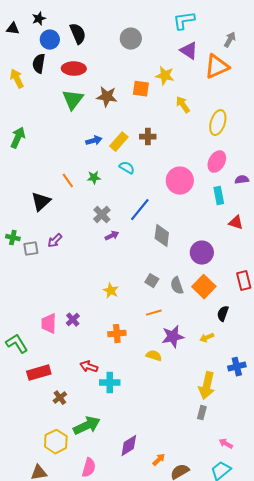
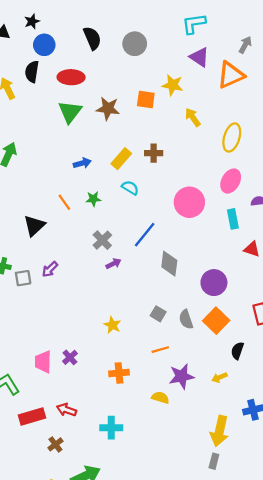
black semicircle: (78, 34) -> (92, 38), moved
blue arrow: (94, 141) -> (82, 163), moved
red arrow: (89, 367) -> (67, 410), moved

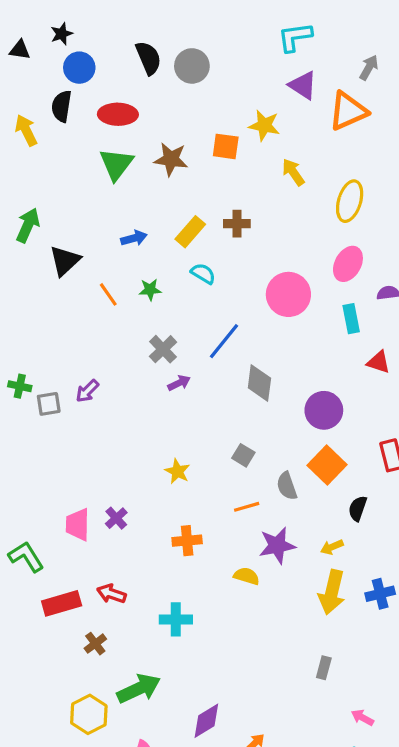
gray circle: (135, 44) -> (192, 66), moved
black triangle: (34, 226) -> (65, 261), moved
gray semicircle: (186, 319) -> (287, 486), moved
yellow arrow: (220, 431) -> (332, 592), moved

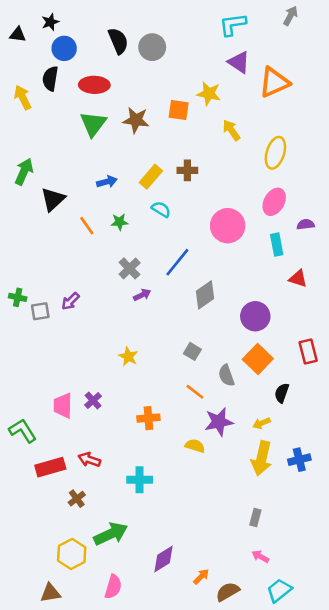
gray arrow: (369, 68) -> (291, 16), moved
gray diamond: (259, 383) -> (205, 295), turned 48
yellow star: (177, 471) -> (128, 356), moved
orange line: (247, 507) -> (195, 392), turned 54
pink arrow: (362, 718) -> (260, 556), moved

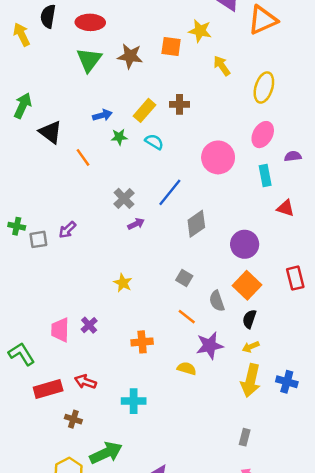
black triangle: (53, 199) -> (50, 132), turned -40
green star: (119, 222) -> (119, 137), moved
black semicircle: (282, 393) -> (249, 319), moved
blue cross: (299, 460) -> (287, 382), turned 30
brown cross: (77, 499) -> (73, 419), turned -35

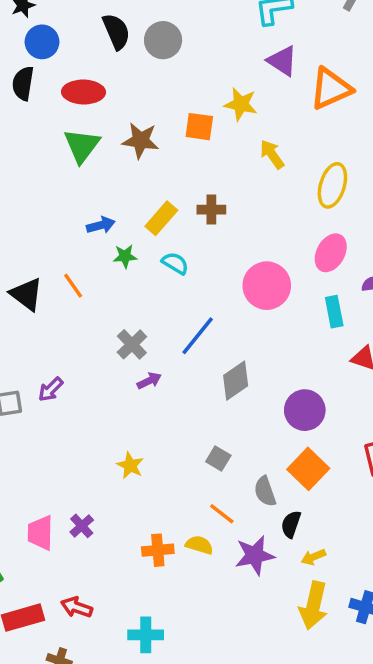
black triangle: (50, 132) -> (26, 294), moved
black semicircle: (249, 319) -> (291, 524), moved
yellow semicircle: (187, 368) -> (199, 545), moved

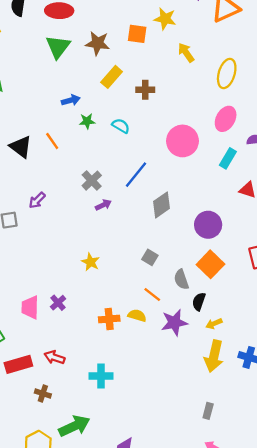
yellow rectangle: (161, 218) -> (112, 77), moved
cyan rectangle: (334, 312) -> (228, 158), turned 42
purple arrow: (51, 389) -> (37, 200), moved

